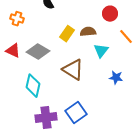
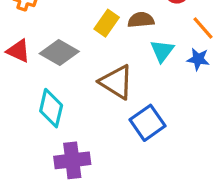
blue star: (116, 78) -> (198, 59), moved
blue square: (76, 113) -> (147, 123), moved

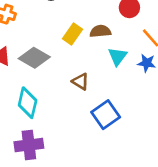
brown triangle: (116, 82) -> (80, 82), size x0.6
purple cross: (72, 160) -> (29, 145), moved

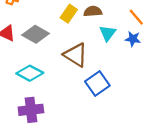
brown triangle: (80, 82) -> (76, 55), size x1.6
cyan diamond: (28, 103) -> (30, 73), turned -75

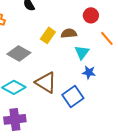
blue star: (133, 39) -> (89, 72), moved
brown triangle: (76, 55) -> (46, 82), moved

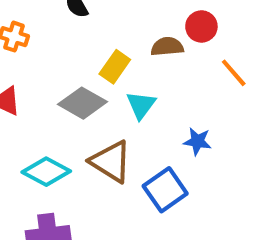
brown semicircle: (69, 33) -> (167, 47), moved
cyan triangle: (82, 52) -> (141, 105), moved
gray diamond: (19, 53) -> (83, 103), moved

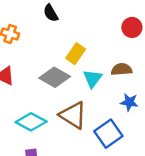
brown semicircle: (167, 47) -> (121, 69), moved

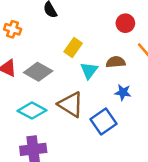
gray diamond: (55, 77) -> (38, 72), moved

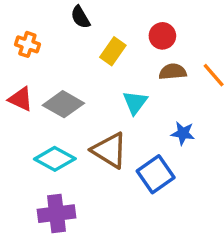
red circle: (125, 23) -> (162, 36), moved
yellow rectangle: (73, 47) -> (113, 51), moved
brown semicircle: (116, 62) -> (173, 72), moved

